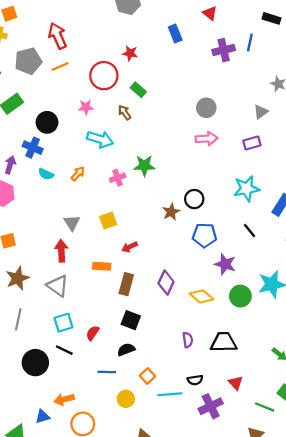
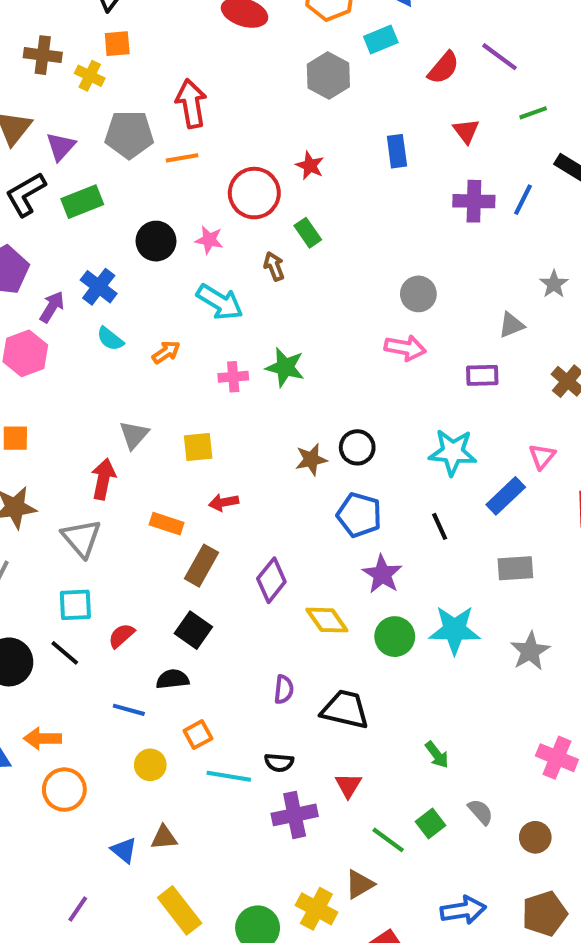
black circle: (47, 122) -> (156, 241), moved

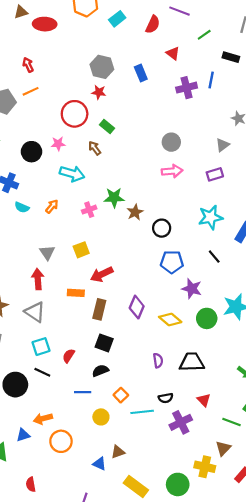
gray hexagon: (328, 75) -> (102, 67), moved
red arrow: (191, 104) -> (28, 65), moved, size x0.6
orange line: (182, 158) -> (31, 91), moved
brown star: (311, 459) -> (135, 212), moved
red arrow: (224, 502) -> (102, 274), size x1.5

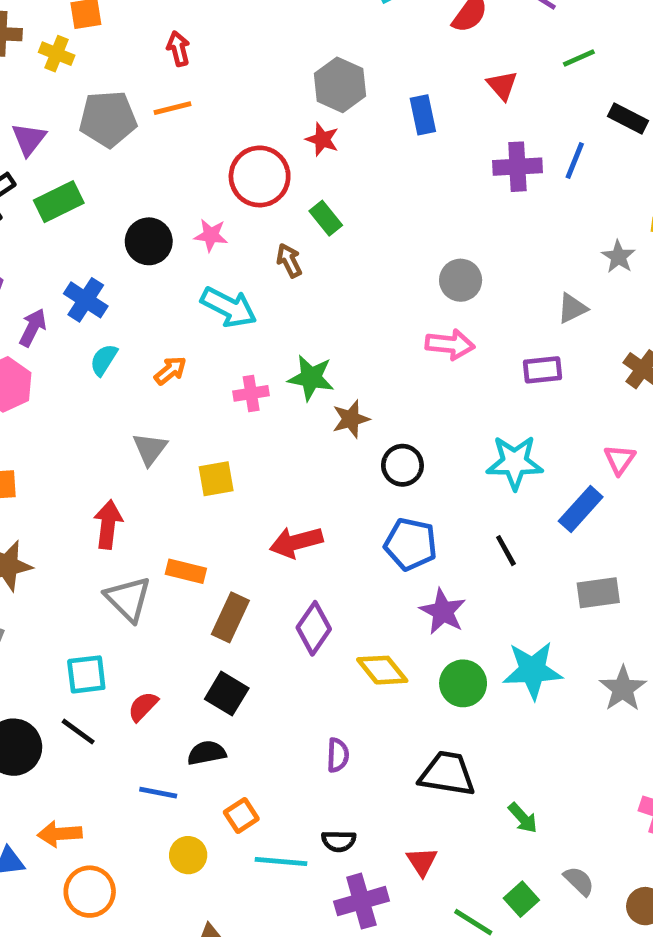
cyan semicircle: (22, 207) -> (104, 360), turned 88
gray triangle: (47, 253) -> (150, 449), moved
red arrow: (102, 274) -> (296, 542), moved
gray triangle: (35, 312) -> (128, 599), moved
black trapezoid: (192, 362) -> (447, 774), moved

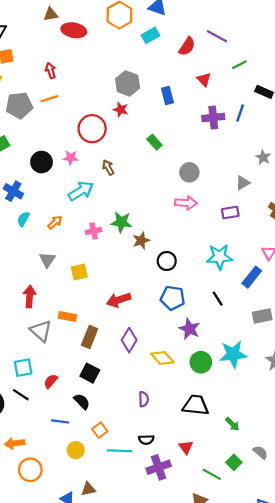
green rectangle: (326, 218) -> (154, 142), moved
cyan arrow: (229, 307) -> (81, 191), turned -55
black semicircle: (207, 753) -> (82, 401), turned 60

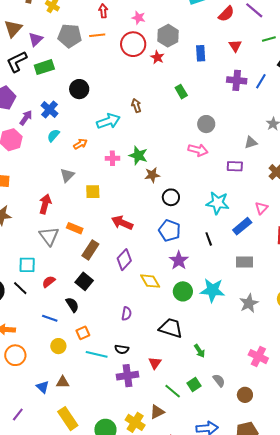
red circle: (92, 129) -> (133, 44), moved
pink star: (71, 158) -> (139, 18), moved
red arrow: (119, 300) -> (122, 223), turned 30

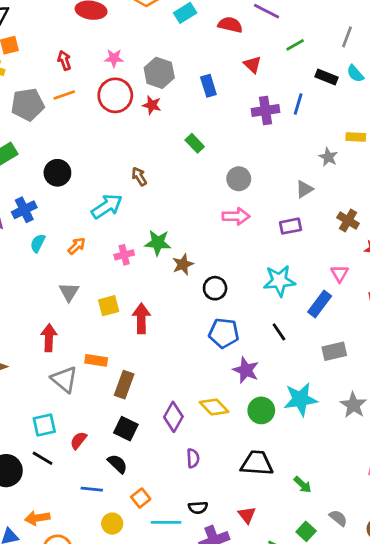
red semicircle: (226, 14) -> (230, 25), turned -108
blue cross: (50, 110) -> (24, 210), turned 36
red arrow: (122, 223) -> (141, 318), moved, turned 80
purple diamond: (124, 260) -> (173, 417), moved

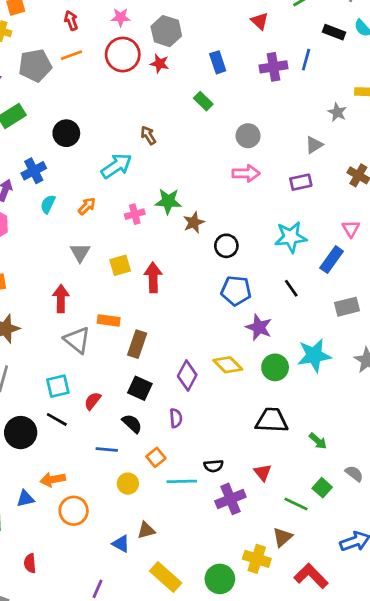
blue rectangle: (208, 86) -> (218, 62), moved
purple semicircle: (193, 458) -> (176, 418), moved

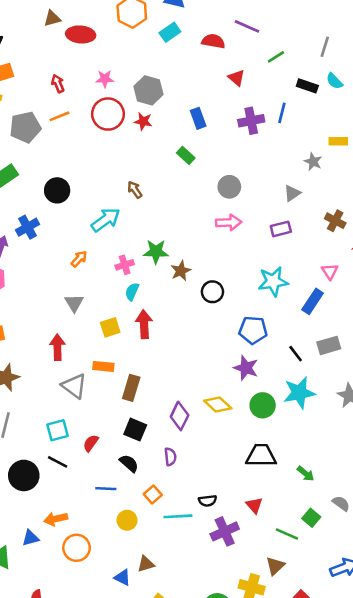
cyan semicircle: (48, 204) -> (132, 292), moved
yellow square: (120, 265) -> (110, 327), moved
black line: (291, 288) -> (296, 354), moved
blue pentagon: (236, 291) -> (253, 330), moved

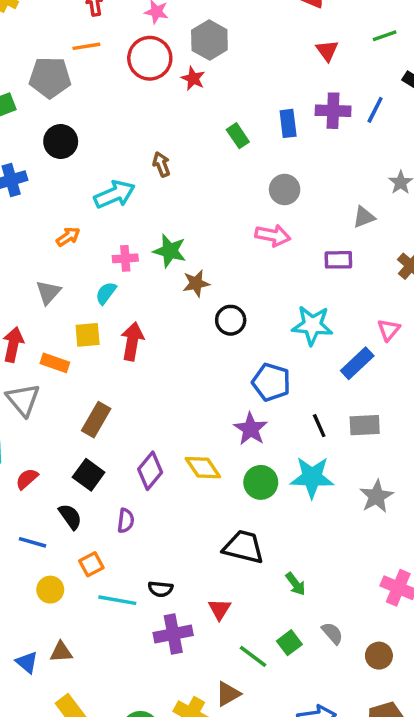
blue rectangle: (198, 118) -> (288, 123), moved
gray pentagon: (25, 127) -> (50, 77), moved
cyan semicircle: (132, 292) -> (106, 293), moved
orange rectangle: (103, 366) -> (55, 363), moved

